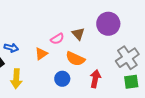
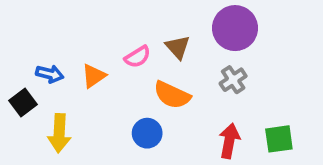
orange triangle: (41, 54) -> (94, 76), moved
gray cross: (127, 58) -> (233, 80), moved, size x0.6
red arrow: (95, 79) -> (229, 141), moved

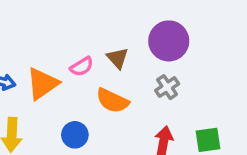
orange triangle: (94, 76) -> (42, 84), size x1.5
blue circle: (147, 133) -> (75, 135), moved

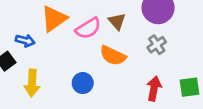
pink semicircle: (82, 67) -> (88, 28), size x1.4
orange triangle: (42, 84) -> (54, 19), moved

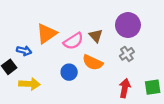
yellow arrow: (32, 83) -> (29, 84), turned -90
blue circle: (83, 83) -> (69, 72), moved

